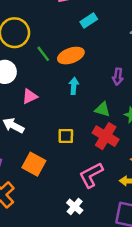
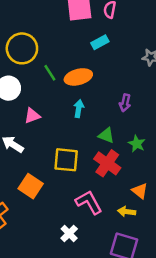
yellow square: (66, 136) -> (66, 160), size x1.5
pink L-shape: (91, 175) -> (89, 202), turned 84

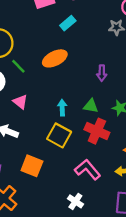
green line: (50, 73) -> (18, 66), moved
cyan arrow: (79, 109) -> (62, 108), moved
pink triangle: (32, 116) -> (20, 102), turned -49
yellow square: (66, 160) -> (59, 135), turned 35

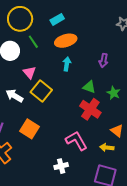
cyan rectangle: (68, 23) -> (57, 19), moved
cyan arrow: (62, 108) -> (67, 64), moved
yellow square: (59, 135) -> (41, 91), moved
white cross: (75, 201) -> (61, 166), turned 32

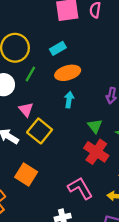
green line: (33, 42) -> (30, 74), turned 64
green triangle: (89, 87) -> (95, 126), turned 32

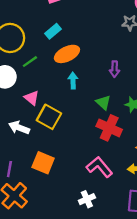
green line: (30, 74) -> (30, 62), turned 35

